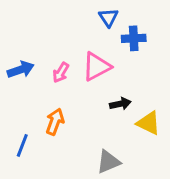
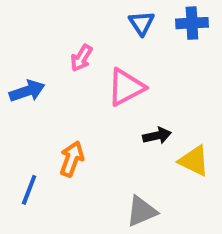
blue cross: (134, 38) -> (192, 23), moved
pink arrow: (61, 73) -> (81, 58), moved

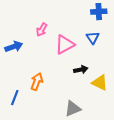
blue triangle: (142, 23) -> (93, 38), moved

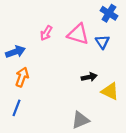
blue cross: (99, 12) -> (109, 13), turned 35
pink triangle: (65, 45) -> (78, 34), moved, turned 45
orange arrow: (37, 82) -> (22, 77), moved

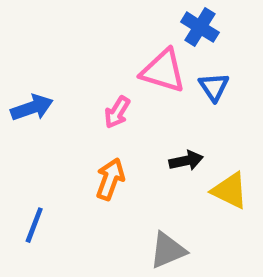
blue cross: (109, 13) -> (200, 27), moved
pink arrow: (46, 33) -> (117, 112), moved
orange arrow: (22, 77) -> (110, 179), moved

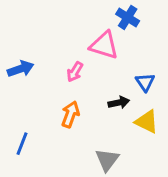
blue triangle: (214, 87) -> (145, 82), moved
gray triangle: (168, 250) -> (107, 160), turned -30

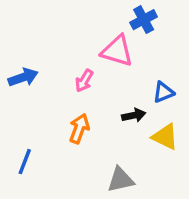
blue cross: (128, 17) -> (144, 20), turned 30
blue triangle: (145, 82) -> (163, 92), turned 42
gray triangle: (107, 160) -> (120, 180), turned 40

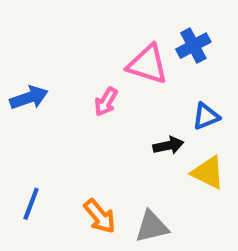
blue cross: (144, 20) -> (193, 46), moved
orange arrow: (79, 129) -> (100, 216), moved, turned 120

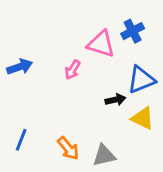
blue triangle: (206, 116) -> (141, 80), size x1.5

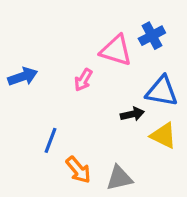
blue triangle: (141, 80) -> (162, 91), turned 32
blue line: (21, 140) -> (51, 140), moved

